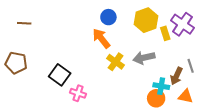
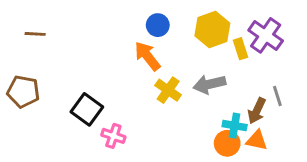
orange triangle: (186, 96) -> (257, 140), moved

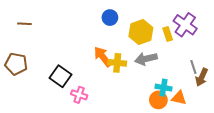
yellow hexagon: (212, 30) -> (141, 32), moved
orange arrow: (147, 56) -> (103, 57), moved
yellow cross: (168, 90) -> (117, 63), turned -30
brown arrow: (257, 111) -> (202, 77), moved

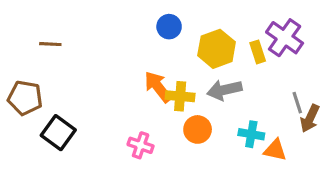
brown line: (24, 24) -> (50, 44), moved
black square: (61, 76) -> (58, 133), moved
pink cross: (79, 95) -> (141, 145), moved
orange circle: (158, 100) -> (198, 129), moved

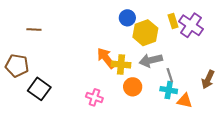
blue circle: (169, 27) -> (127, 18), moved
yellow rectangle: (258, 52) -> (173, 21), moved
gray line: (297, 103) -> (170, 75), moved

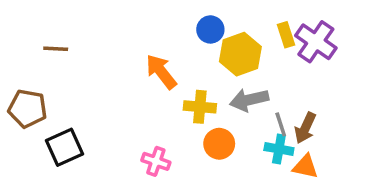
orange arrow: (106, 58) -> (161, 72), moved
brown arrow: (208, 79) -> (305, 128), moved
black square: (39, 89) -> (64, 147), turned 30

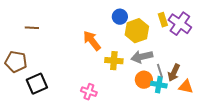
orange circle: (219, 144) -> (144, 80), moved
orange triangle: (305, 167) -> (186, 87), moved

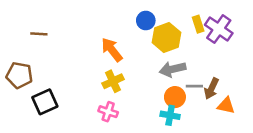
yellow cross: (114, 61) -> (113, 81), moved, turned -30
gray line: (160, 71) -> (194, 86), turned -72
cyan cross: (159, 85) -> (170, 115), moved

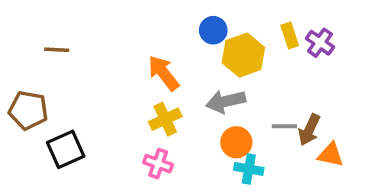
purple cross: (219, 29) -> (320, 43), size x0.7
gray arrow: (173, 69) -> (226, 101), moved
orange circle: (175, 97) -> (236, 142), moved

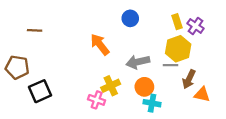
yellow hexagon: (243, 55) -> (178, 49), moved
yellow cross: (165, 119) -> (111, 86), moved
gray line: (284, 126) -> (170, 65), moved

